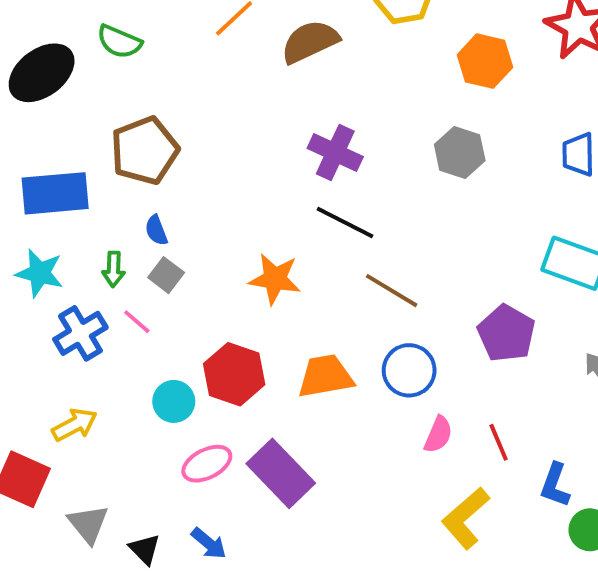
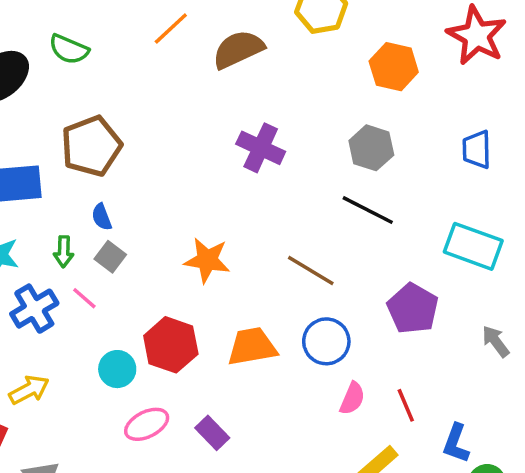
black line: (345, 223) -> (368, 210), moved
purple rectangle: (281, 473) -> (212, 433), size x0.6

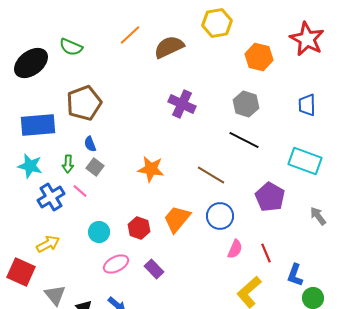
red hexagon: (171, 345) -> (139, 228), moved, size x0.7
orange trapezoid: (252, 347) -> (177, 219), turned -40

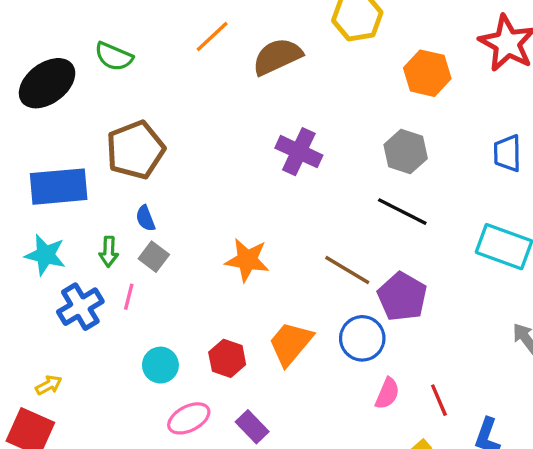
pink line: (80, 191) -> (129, 297), turned 63
purple pentagon: (270, 197) -> (402, 297), moved
yellow arrow: (48, 244) -> (49, 385), moved, size x0.7

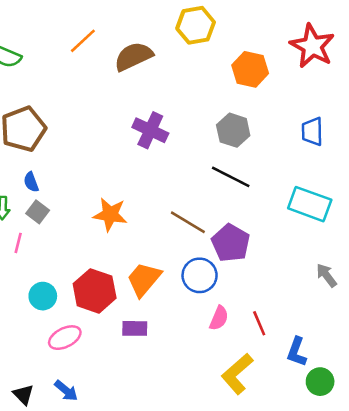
red hexagon: (227, 358) -> (95, 291), size x1.5
purple rectangle: (252, 427) -> (135, 328), moved, turned -45

